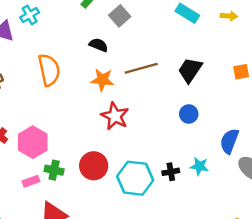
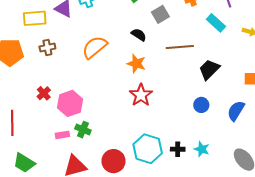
brown line: (141, 68) -> (180, 47), moved
orange semicircle: (49, 70) -> (95, 47), turned -128
blue semicircle: (229, 141) -> (236, 111), moved
red circle: (94, 166) -> (113, 161), moved

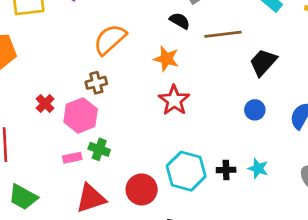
black semicircle: (139, 35) -> (180, 21), moved
brown cross: (47, 47) -> (96, 83), moved

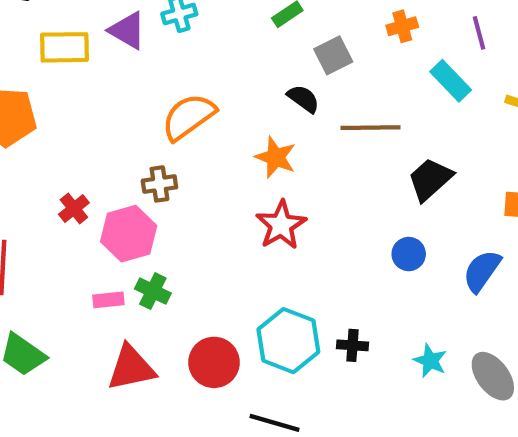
cyan star: (258, 168) -> (430, 361), moved

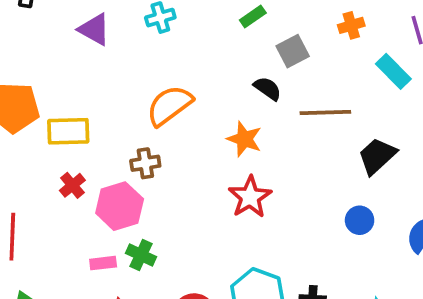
purple triangle: (127, 30) -> (94, 29), moved
yellow rectangle: (64, 47) -> (68, 131), moved

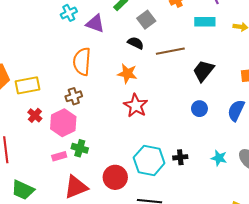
purple triangle: (94, 29) -> (95, 24), moved
cyan rectangle: (393, 71) -> (205, 22), turned -36
orange semicircle: (169, 105) -> (82, 62), turned -40

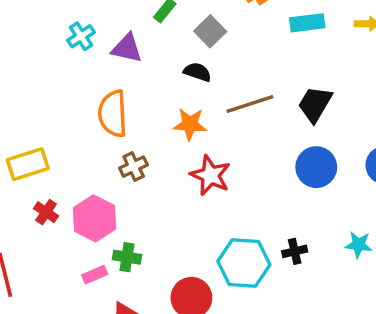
brown line: (170, 51) -> (250, 104), moved
brown cross: (74, 96) -> (134, 167), moved
blue circle: (199, 109) -> (316, 167), size x1.5

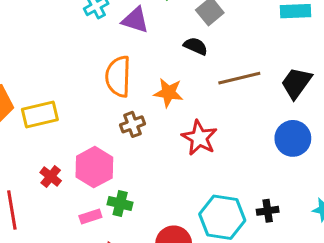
orange star: (190, 124) -> (168, 93), moved
red cross: (46, 212) -> (51, 177), moved

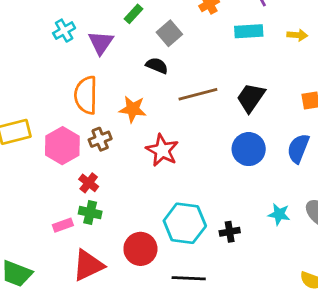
purple triangle: (135, 20) -> (101, 43), turned 48
pink hexagon: (94, 167) -> (62, 146), moved
red cross: (51, 177) -> (89, 183), moved
black cross: (268, 211) -> (230, 232), moved

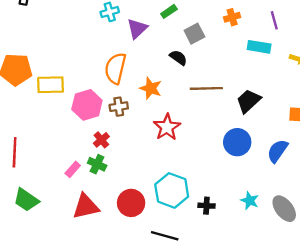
pink rectangle: (63, 225) -> (73, 169), turned -42

